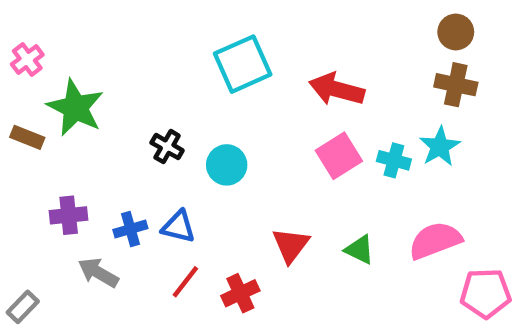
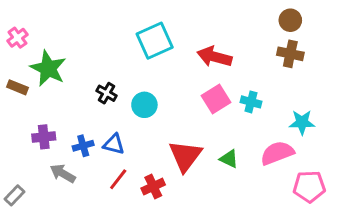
cyan star: (440, 147) -> (302, 122), moved, turned 30
red triangle: (291, 245) -> (185, 156), size x1.4

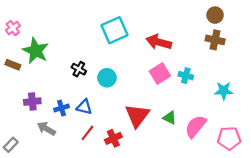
pink semicircle: (277, 153) -> (196, 126), moved, turned -30

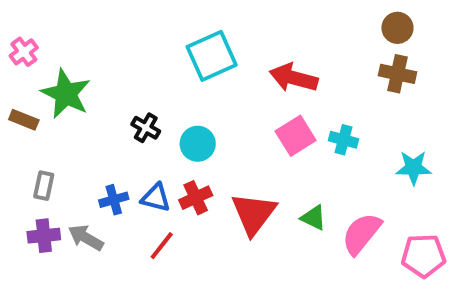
purple cross: (32, 102) -> (44, 236), moved
red cross: (113, 138) -> (196, 198), moved
gray rectangle: (11, 145) -> (44, 186), moved, turned -32

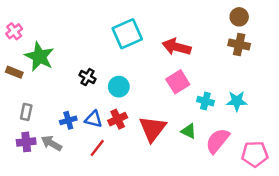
cyan cross: (344, 140) -> (205, 101), moved
cyan star: (413, 168) -> (237, 101), moved

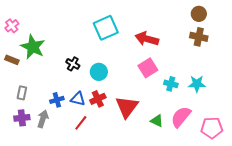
green triangle: (189, 131) -> (157, 121), moved
gray arrow: (51, 143) -> (43, 119), turned 78

